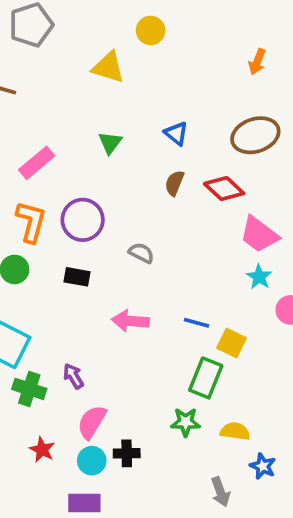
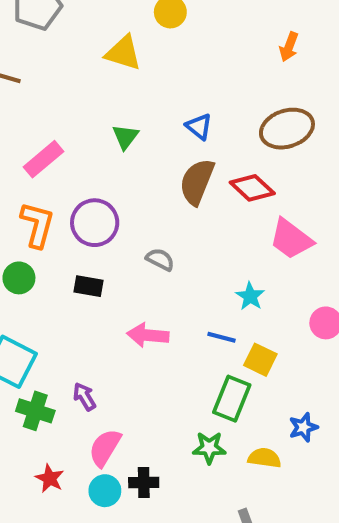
brown semicircle: (174, 183) -> (197, 182), size x1.6
cyan star: (259, 277) -> (250, 296), moved
blue star: (263, 466) -> (303, 427), moved, turned 30

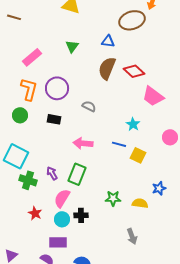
blue triangle: (199, 127) -> (108, 41), turned -32
brown ellipse: (287, 129) -> (132, 20), moved
green rectangle: (232, 399) -> (77, 174), moved

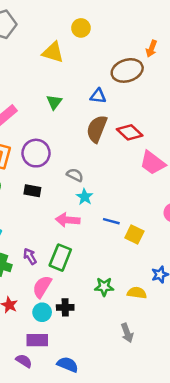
cyan star: (133, 124) -> (85, 197), moved

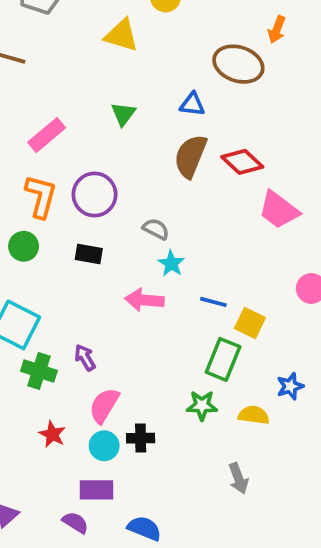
brown ellipse: (127, 70) -> (238, 64), turned 36
green rectangle: (60, 258) -> (223, 359), moved

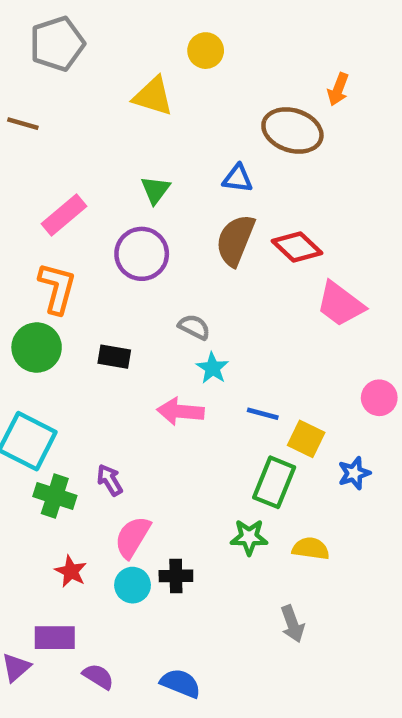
purple circle: (95, 194) -> (142, 254), moved
green circle: (24, 246) -> (37, 348), size x1.4
blue star: (290, 386) -> (354, 473), moved
purple rectangle: (96, 490) -> (55, 638), moved

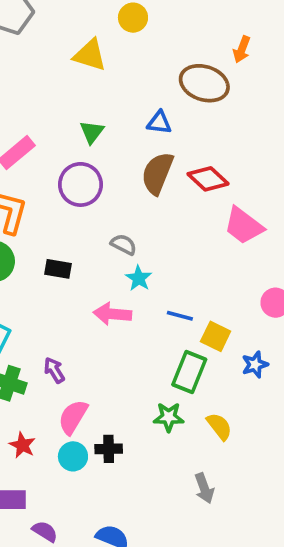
yellow semicircle: (311, 549) -> (219, 426), turned 44

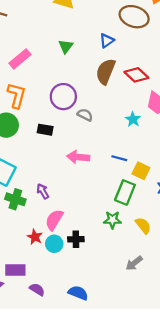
blue triangle: (159, 123) -> (107, 41), turned -42
purple circle: (80, 184) -> (63, 97), moved
cyan star: (139, 278) -> (133, 119), moved
red star: (22, 445) -> (35, 237), moved
gray arrow: (204, 488) -> (134, 263), turned 72

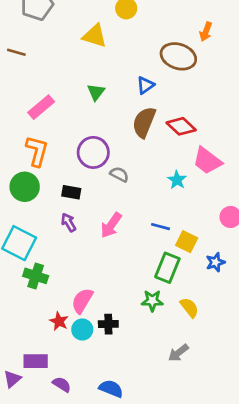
pink arrow: (78, 157) -> (111, 225), turned -60
purple arrow: (43, 191) -> (69, 222), moved

